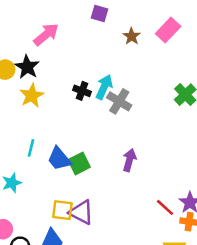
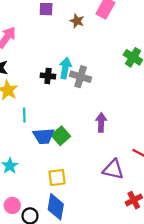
cyan line: (31, 148) -> (24, 115), moved
blue trapezoid: (59, 159) -> (44, 136), turned -40
purple triangle: (81, 212) -> (113, 169), moved

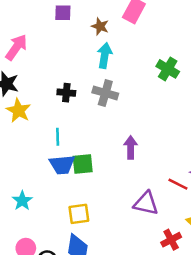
cyan arrow: (65, 68) -> (105, 55), moved
cyan line: (24, 115) -> (58, 137), moved
green square: (61, 136) -> (83, 164), turned 36

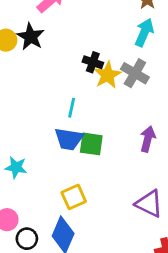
yellow star: (19, 110) -> (107, 75), moved
cyan star: (22, 201) -> (16, 167), turned 30
yellow square: (79, 214) -> (74, 197), turned -30

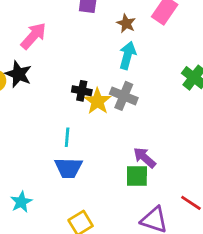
purple arrow: (148, 139) -> (145, 158), turned -55
green square: (91, 144) -> (137, 176), moved
cyan star: (16, 167) -> (21, 202), turned -30

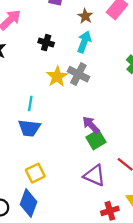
black cross: (82, 91) -> (46, 43), moved
green square: (137, 176) -> (96, 140), moved, turned -36

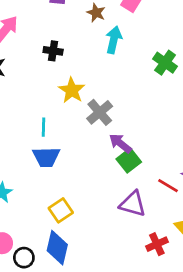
cyan arrow: (84, 42) -> (114, 40), moved
gray cross: (78, 74) -> (100, 112), moved, turned 30

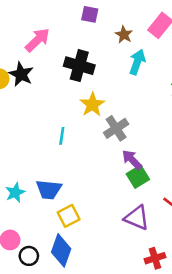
black cross: (53, 51) -> (79, 66), size x1.6
blue trapezoid: (46, 157) -> (49, 190), moved

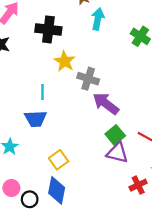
gray cross: (116, 128) -> (88, 79), turned -30
purple arrow: (132, 160) -> (106, 103), size x1.4
green square: (138, 177) -> (115, 135), moved
blue trapezoid: (49, 190) -> (36, 119), moved

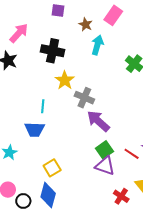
red cross: (138, 185) -> (121, 196), turned -35

